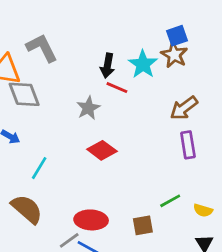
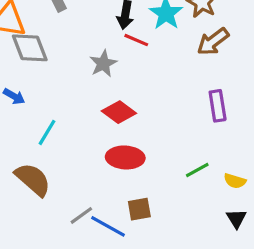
brown arrow: (184, 108) -> (213, 42), moved
red ellipse: (91, 220) -> (125, 157), moved
brown square: (143, 225) -> (139, 209), moved

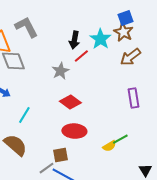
red line: (136, 40) -> (81, 56), turned -63
yellow semicircle: (235, 181) -> (109, 146), moved, turned -48
brown square: (139, 209) -> (60, 155), moved

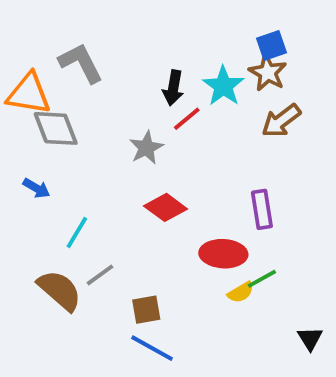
purple rectangle: (133, 98) -> (262, 209), moved
red ellipse: (74, 131) -> (223, 254), moved
gray line: (46, 168) -> (100, 275), moved

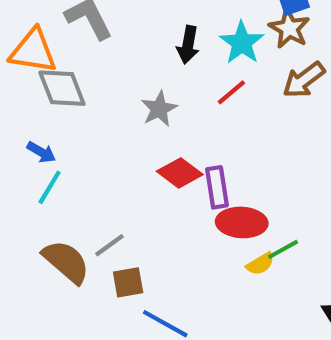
red line: (187, 119) -> (231, 92), moved
purple rectangle: (262, 209) -> (217, 187), moved
cyan line: (77, 232) -> (50, 187), moved
brown square: (146, 310) -> (128, 282), moved

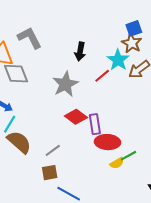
cyan star: (242, 43) -> (118, 60), moved
gray star: (159, 109) -> (65, 84), size x1.4
gray line: (109, 245) -> (53, 150), moved
brown semicircle: (66, 262) -> (19, 142), moved

